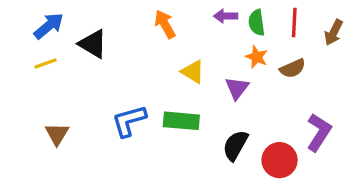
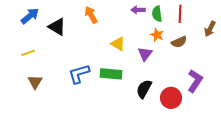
orange arrow: (165, 24) -> (91, 15), moved
brown arrow: (334, 32) -> (210, 29), moved
yellow line: (45, 64) -> (28, 53), moved

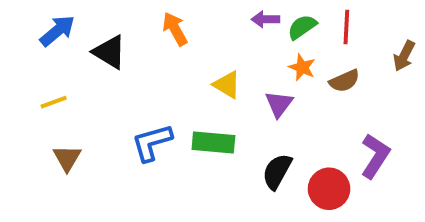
green semicircle: (157, 14) -> (302, 27), turned 63

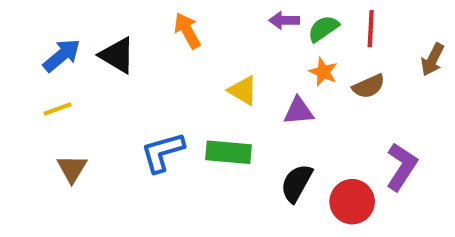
blue arrow: (57, 31) -> (62, 55), moved
purple triangle: (279, 104) -> (299, 111), turned 48

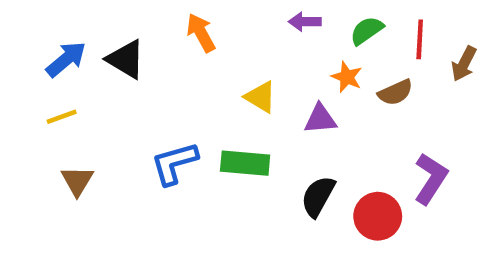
green semicircle: (323, 29) -> (367, 31), moved
red line: (371, 29) -> (420, 39), moved

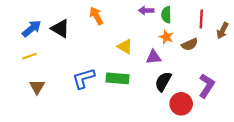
green semicircle: (367, 31) -> (166, 15), moved, turned -56
black semicircle: (318, 196) -> (163, 82), moved

